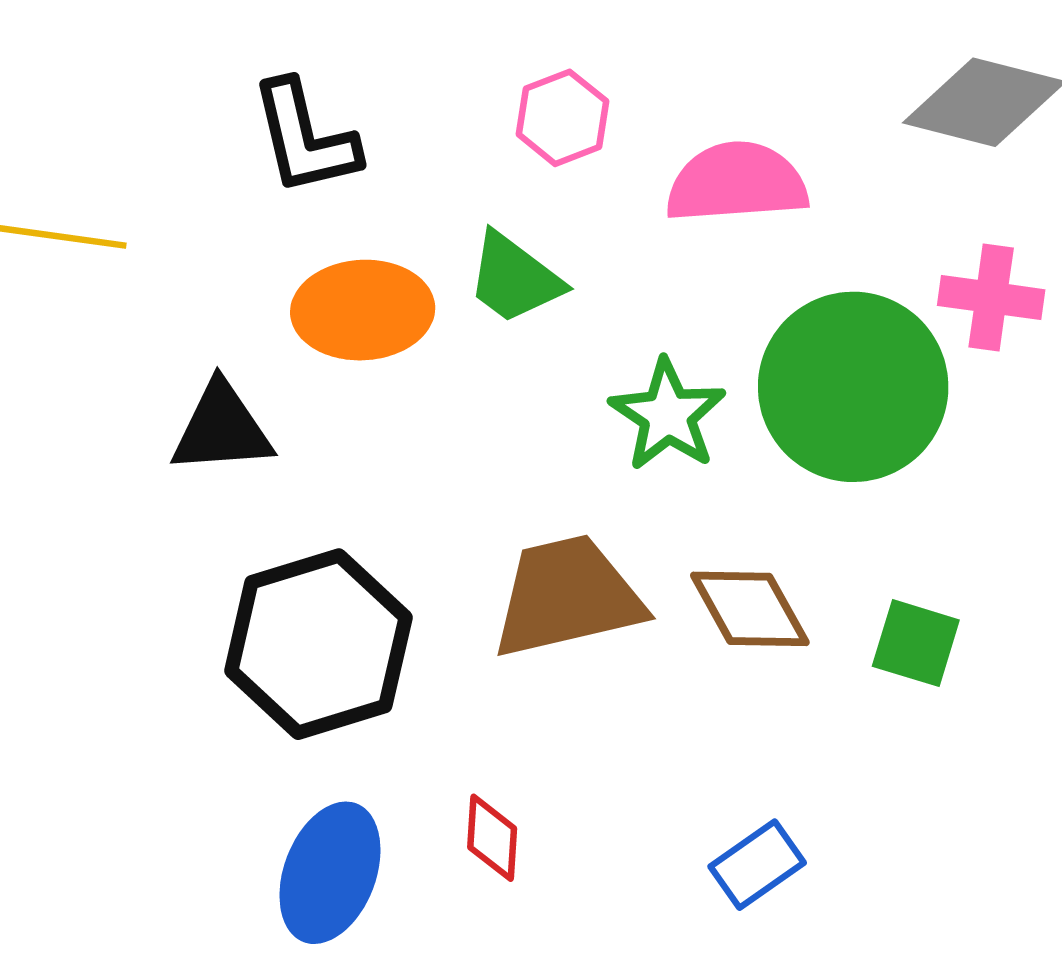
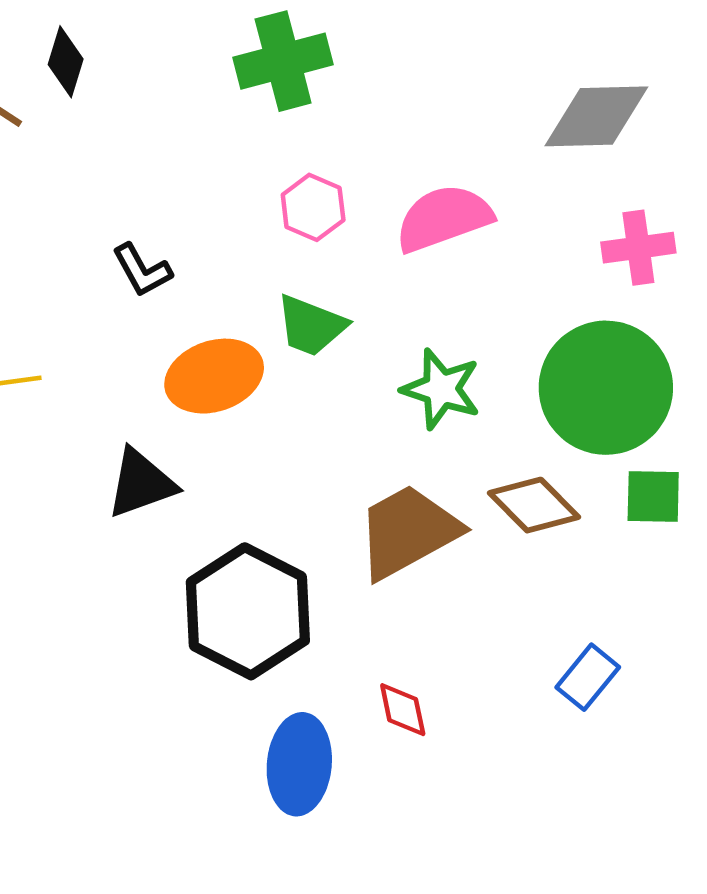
black L-shape: (305, 138) -> (142, 270), size x0.7
green circle: (853, 387) -> (606, 388), moved

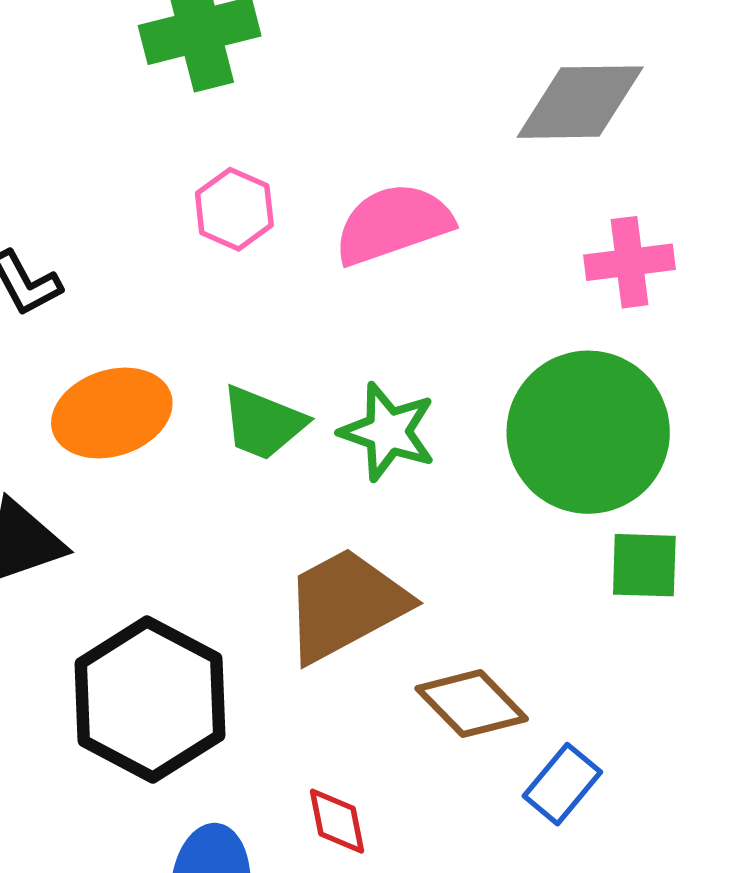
green trapezoid: (311, 326) -> (263, 423), moved
brown diamond: (534, 505) -> (472, 704), moved

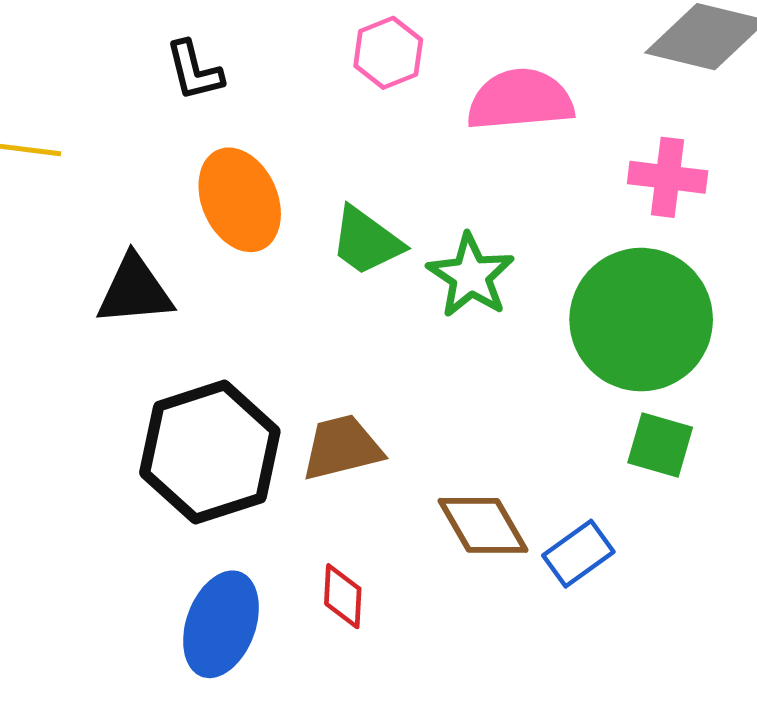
pink cross: (630, 262) -> (668, 177), moved
orange ellipse: (112, 413) -> (240, 200), turned 70
brown trapezoid: (345, 605) -> (342, 448), moved, size x0.7
blue rectangle: (562, 784) -> (578, 554), moved

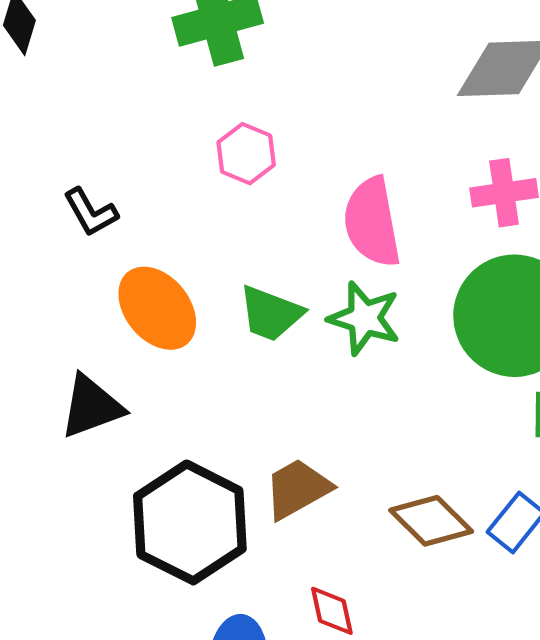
pink semicircle: (520, 100) -> (372, 222), moved, turned -80

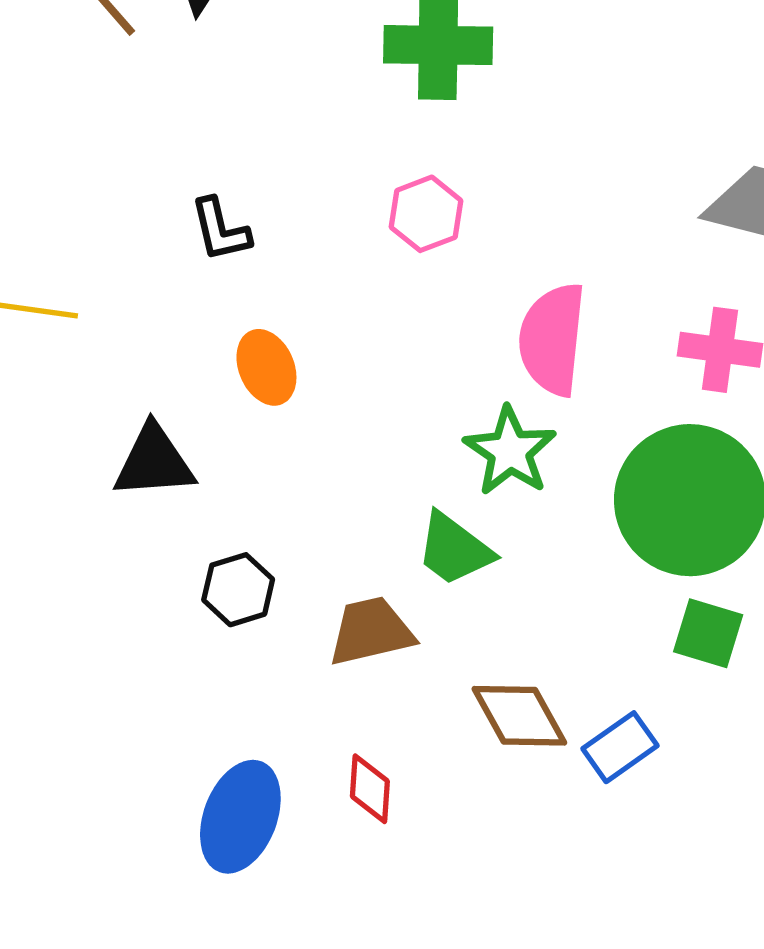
orange ellipse: (157, 308) -> (266, 367), size x0.7
green trapezoid: (271, 314) -> (454, 549), moved
black hexagon: (190, 522) -> (238, 590), moved, size x0.5

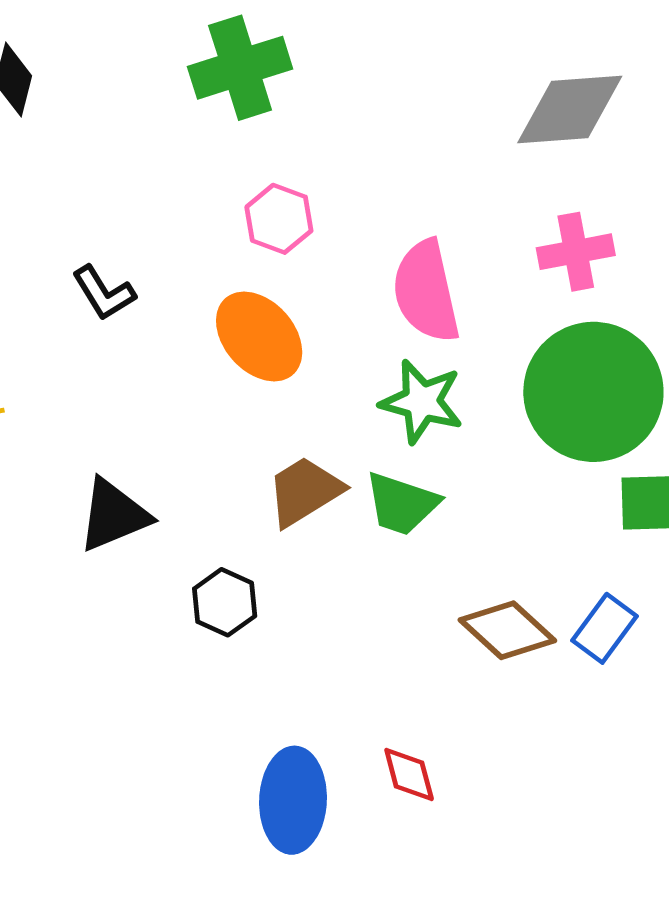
orange ellipse: (266, 367) -> (259, 336), moved, size x1.4
brown trapezoid: (371, 631) -> (305, 491), moved
red diamond: (370, 789) -> (409, 775), moved

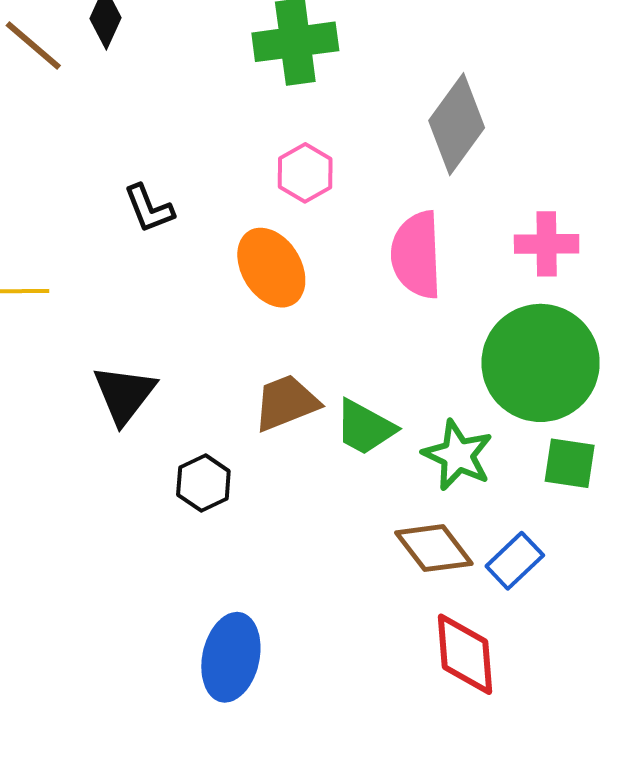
gray diamond: (570, 109) -> (457, 124), moved, turned -60
green star: (422, 402) -> (458, 455), moved
black triangle: (114, 515) -> (124, 394), turned -40
red diamond: (409, 775) -> (465, 654), moved, size x1.6

